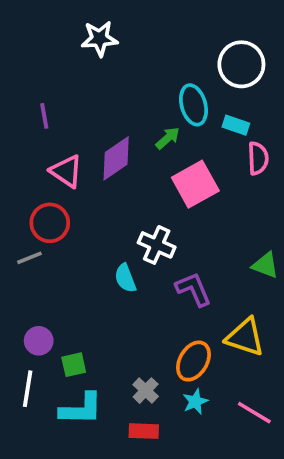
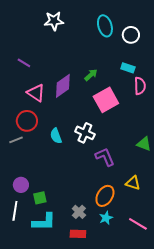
white circle: (241, 64) -> (131, 35), size x0.7
cyan ellipse: (193, 105) -> (105, 26), moved
purple line: (44, 116) -> (24, 63), turned -48
cyan semicircle: (125, 278) -> (56, 136), moved
yellow triangle: (245, 337) -> (133, 183), size x0.7

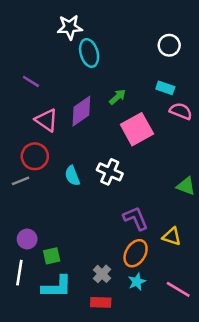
cyan ellipse: (105, 26) -> (89, 53), moved
pink semicircle: (140, 86) -> (181, 111), turned -66
purple L-shape: (105, 157) -> (136, 218), moved

